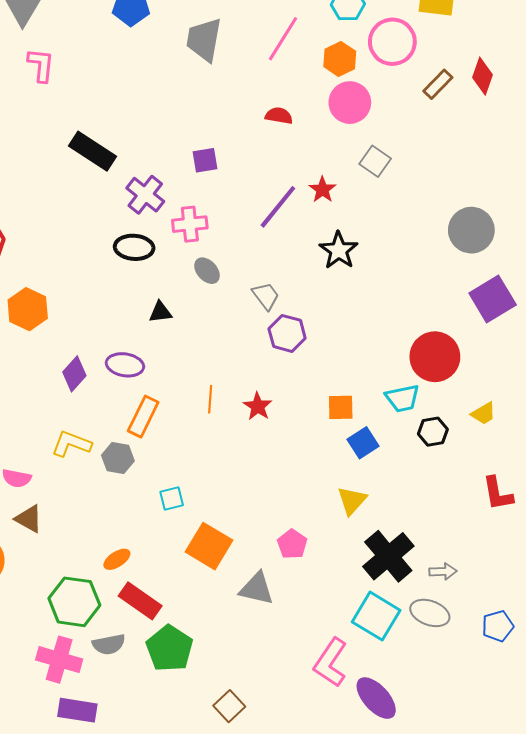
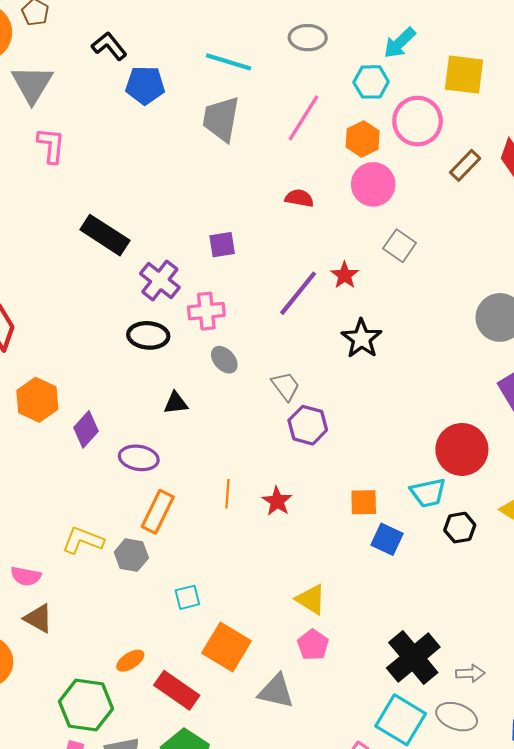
purple diamond: (74, 374) -> (86, 429), moved
blue square: (363, 443) -> (387, 539), turned -32
yellow triangle: (352, 501) -> (311, 599), moved, turned -40
red rectangle: (140, 601) -> (177, 690), moved

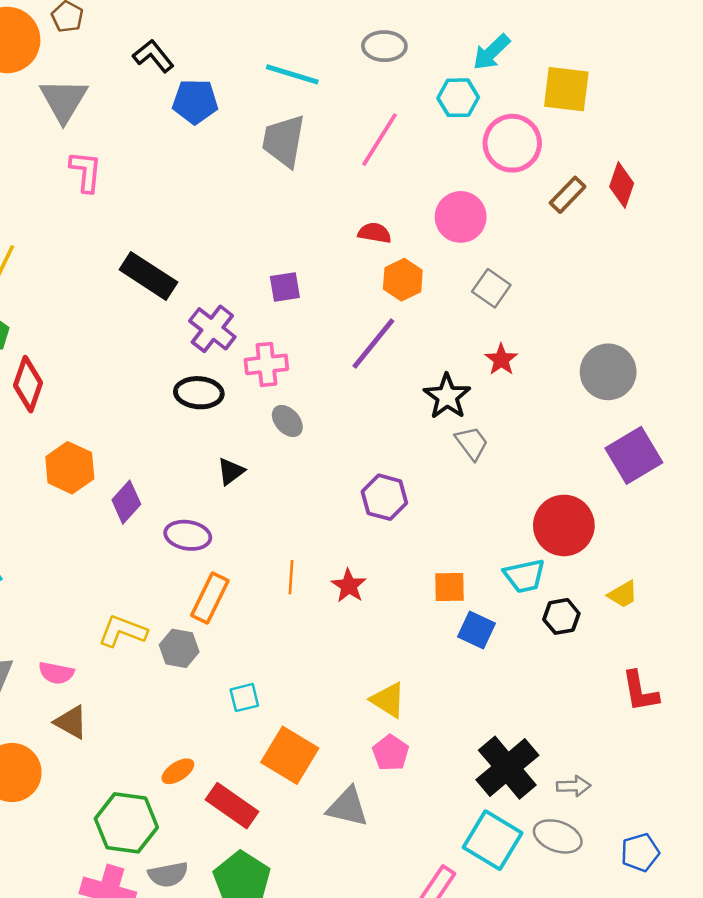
orange hexagon: (363, 139) -> (403, 280), moved
red star: (345, 275) -> (501, 360), moved
gray trapezoid: (286, 386) -> (472, 443), moved
black triangle: (176, 403) -> (231, 471), turned -30

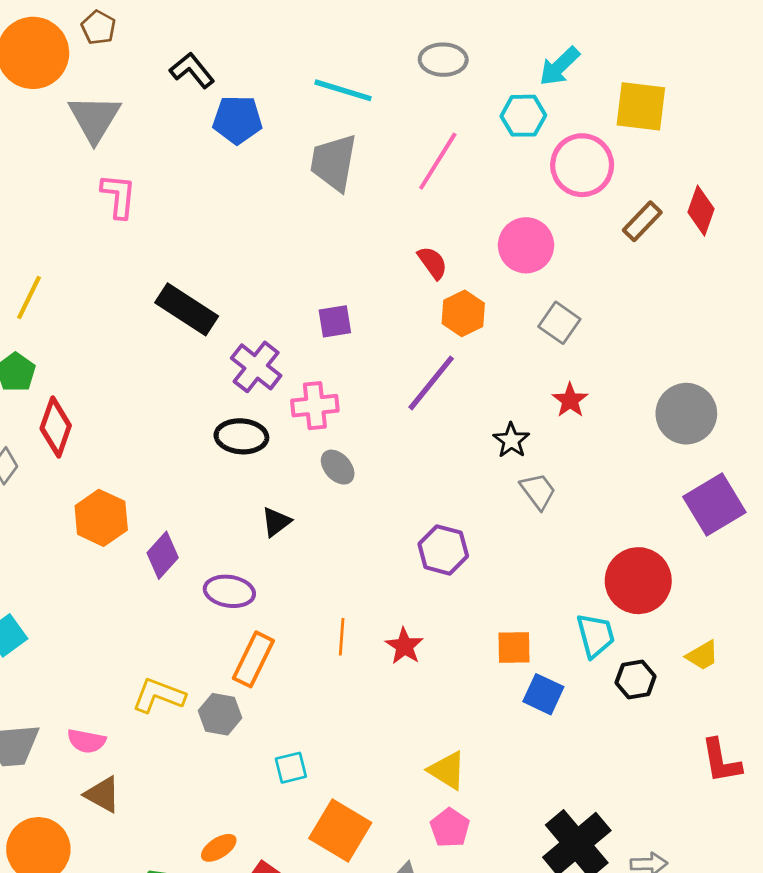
red semicircle: (375, 233) -> (432, 263), turned 44
black star: (447, 396) -> (511, 440), size x0.7
cyan trapezoid: (525, 576) -> (595, 635), turned -93

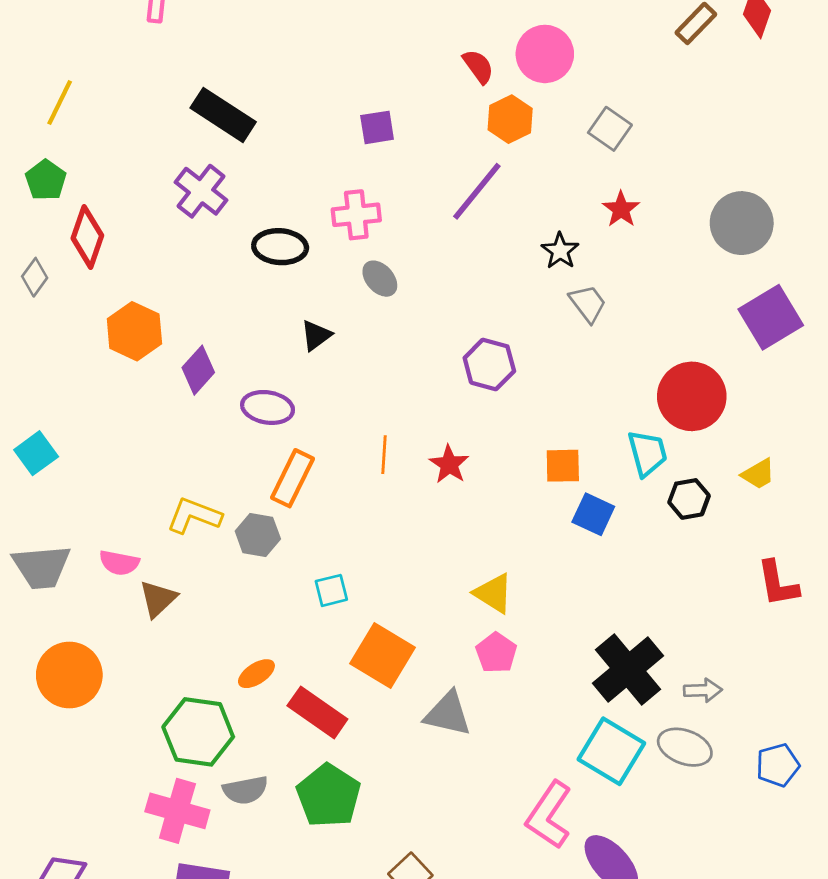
pink circle: (526, 245) -> (545, 54), moved
purple cross: (256, 367) -> (201, 191), moved
brown triangle: (102, 794) -> (158, 599), moved, turned 48

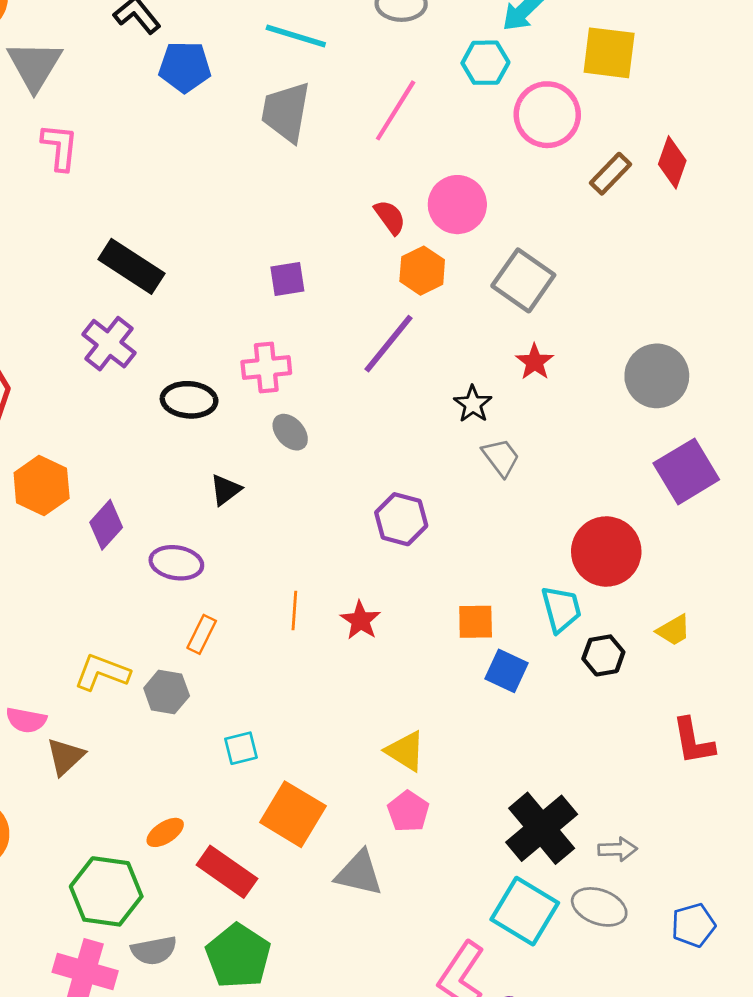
gray square: (610, 129) -> (523, 280), size x1.4
orange rectangle: (293, 478) -> (202, 634), size x0.7

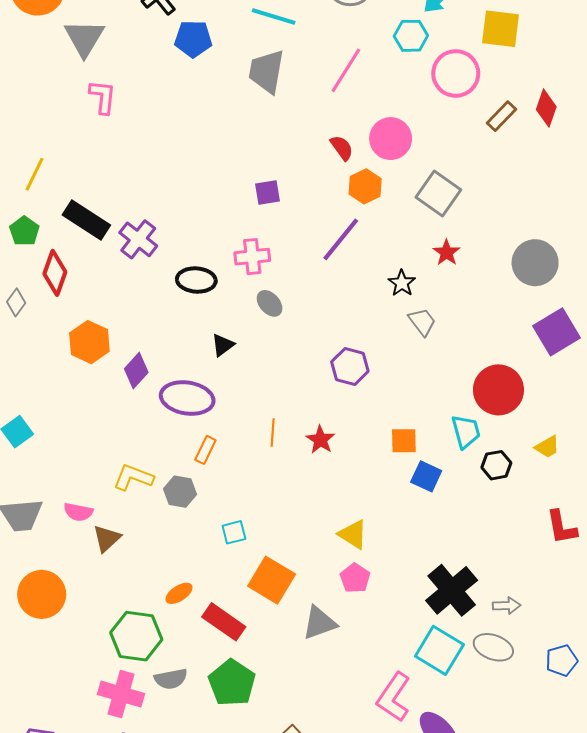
black rectangle: (131, 266) -> (86, 220), moved
purple ellipse: (176, 563) -> (187, 398), size x1.4
gray triangle: (359, 873) -> (319, 623), turned -33

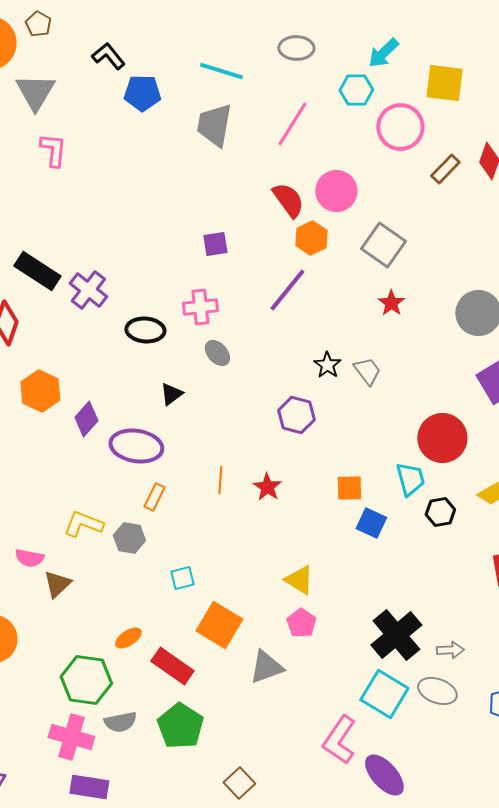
red semicircle: (342, 148) -> (288, 200), size x1.4
black star: (402, 283) -> (327, 365), moved

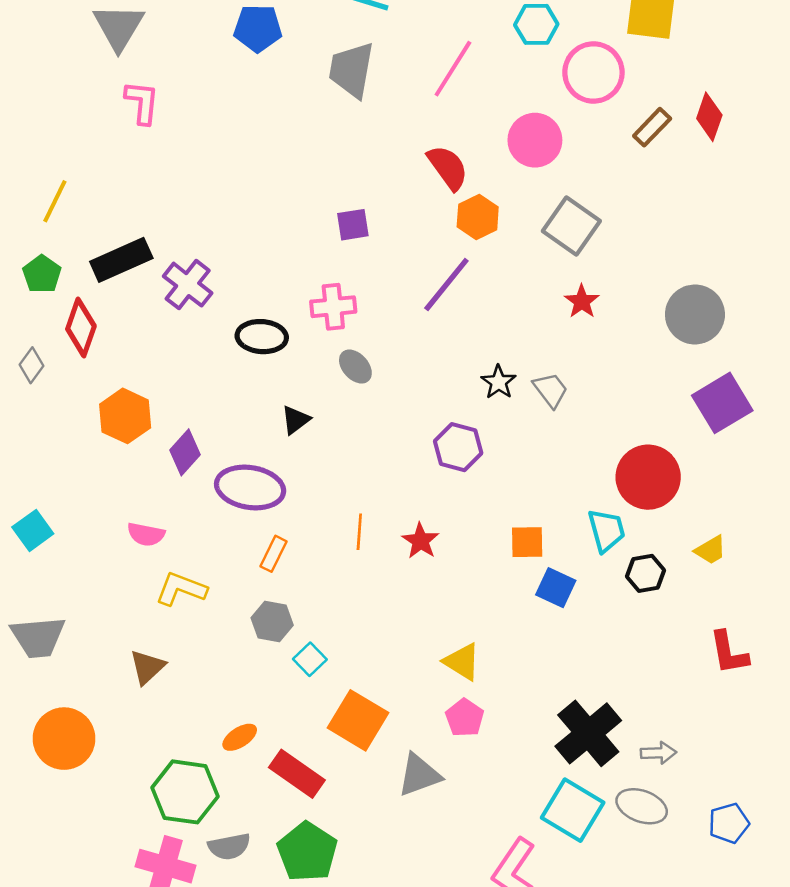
pink circle: (336, 191) -> (535, 140), moved
black rectangle: (37, 271) -> (121, 260), turned -57
gray hexagon: (129, 538) -> (272, 621), moved
pink semicircle: (29, 558) -> (146, 534), moved
cyan square: (182, 578) -> (310, 659), turned -30

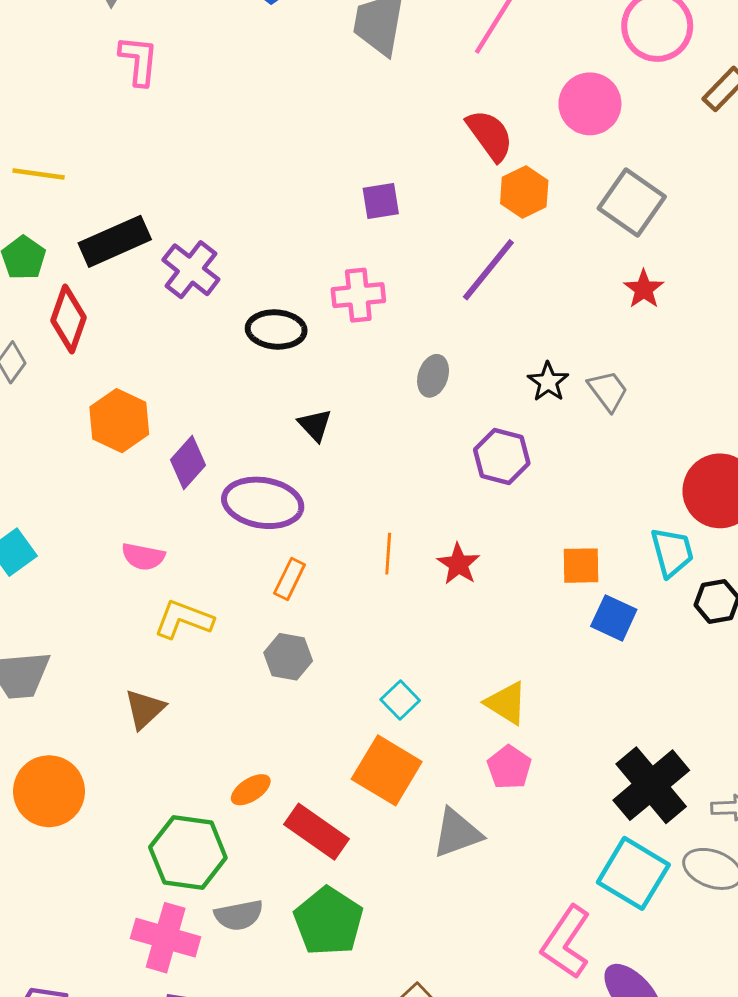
yellow line: (55, 201) -> (39, 174), turned 72
gray ellipse: (355, 367) -> (433, 376), moved, turned 60
black triangle: (296, 420) -> (315, 425), turned -36
cyan square: (310, 659) -> (400, 700), moved

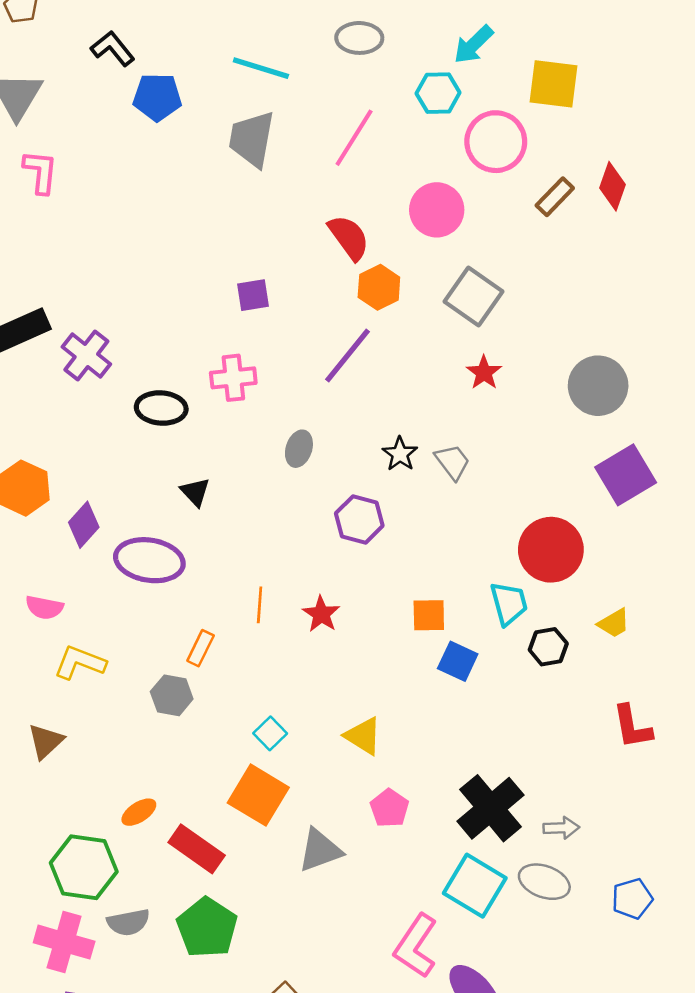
orange rectangle: (290, 579) -> (201, 648), moved
pink pentagon: (509, 767) -> (389, 808), moved

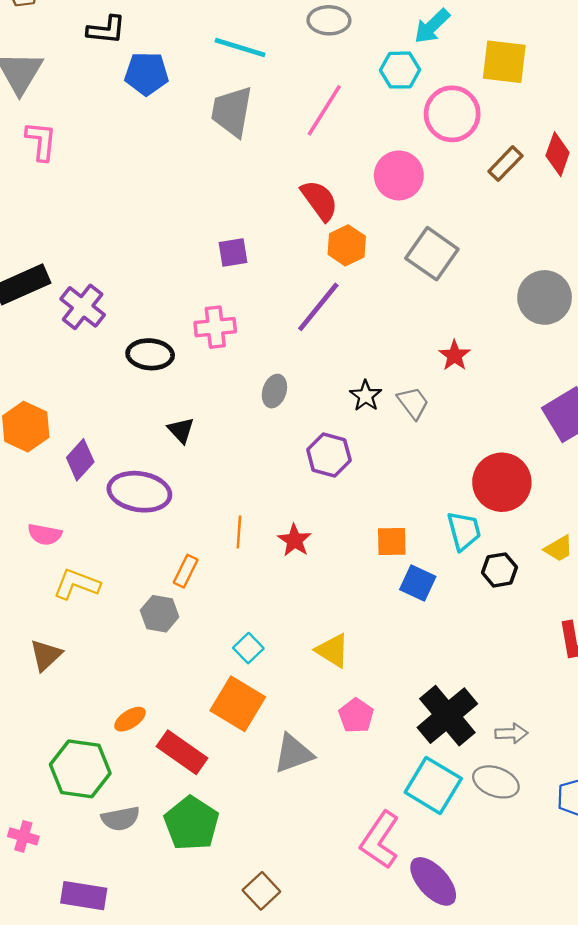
black L-shape: (113, 48) -> (106, 30), turned 135
red star: (484, 373) -> (454, 356), moved
gray circle: (598, 386) -> (545, 297), moved
pink cross: (64, 942) -> (23, 836), moved, size x0.6

